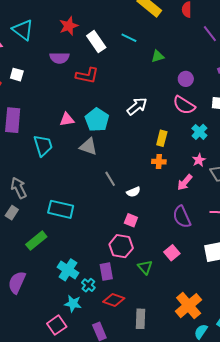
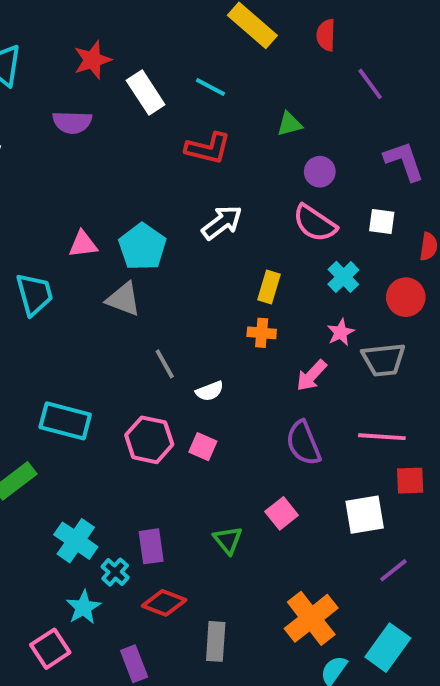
green triangle: (158, 56) -> (289, 124), moved
red L-shape: (87, 75) -> (208, 148), moved
pink hexagon: (121, 246) -> (149, 440), moved
cyan star: (73, 304) -> (84, 607), turned 30

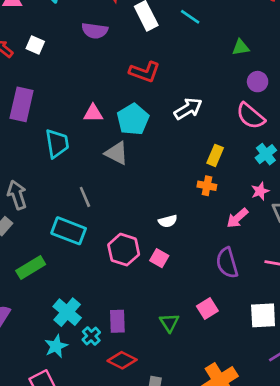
red L-shape: (208, 148) -> (145, 72), moved
gray line: (165, 364) -> (85, 197), moved
cyan star: (84, 607) -> (56, 346), moved

